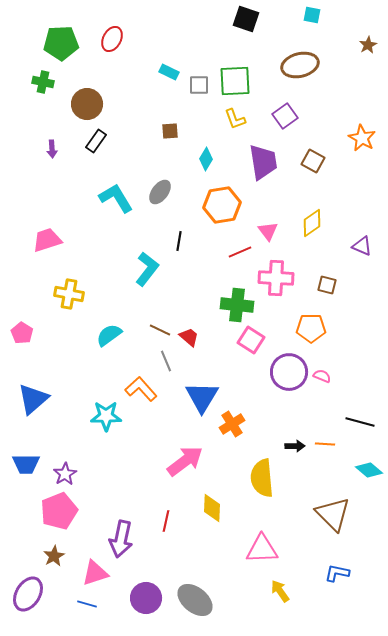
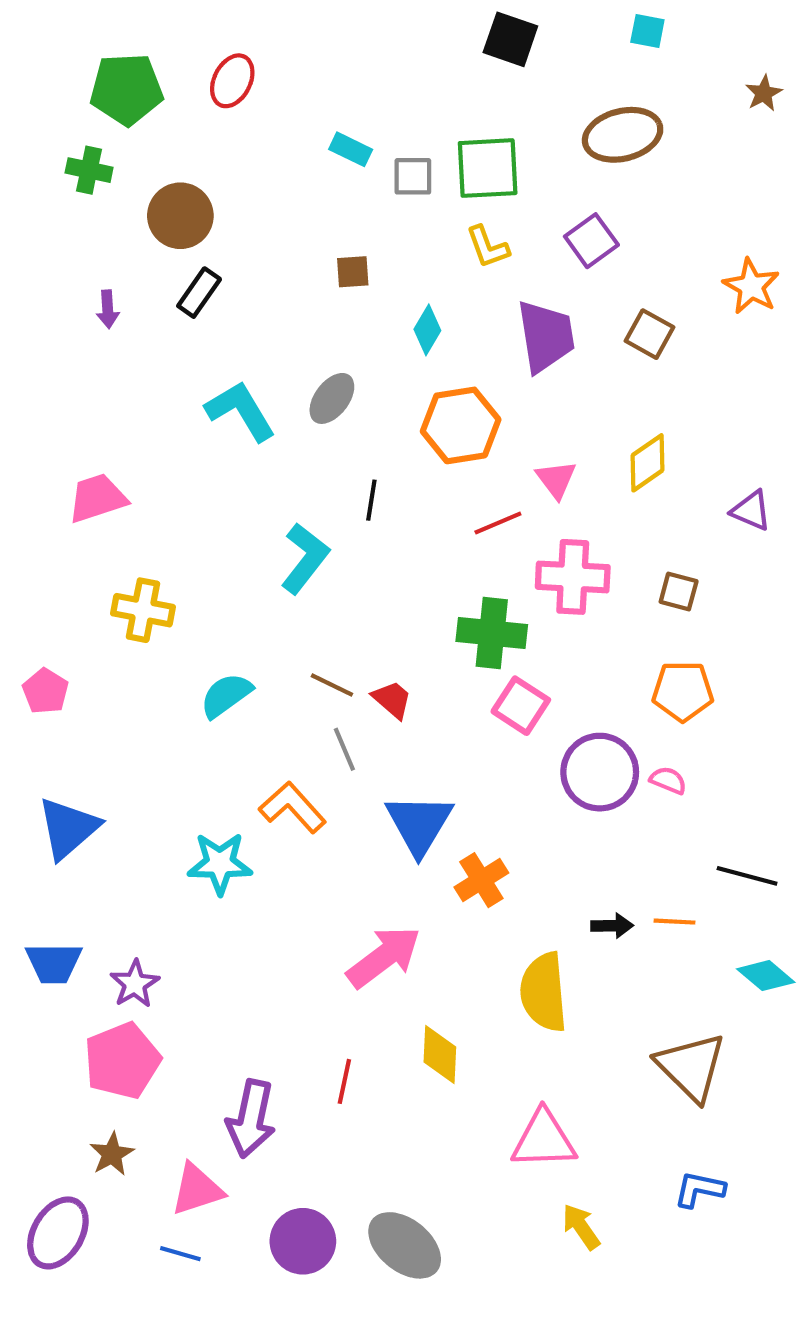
orange pentagon: (311, 328) -> (683, 691), moved

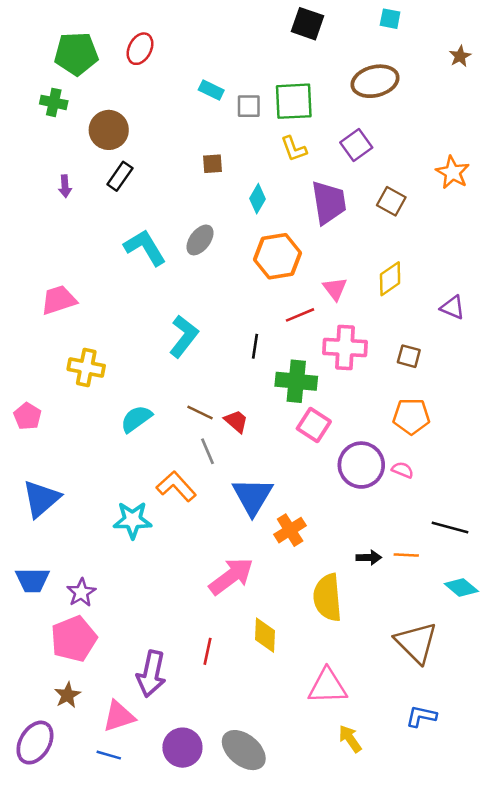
black line: (371, 500) -> (255, 346), moved

